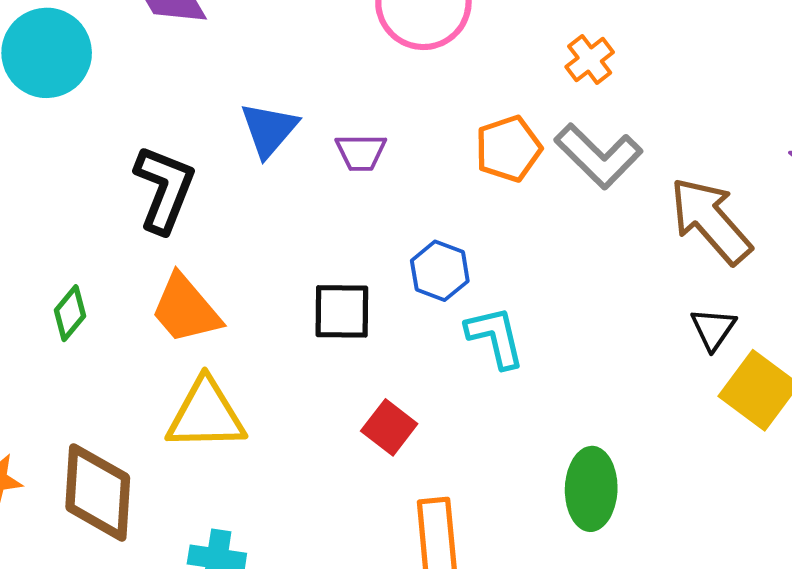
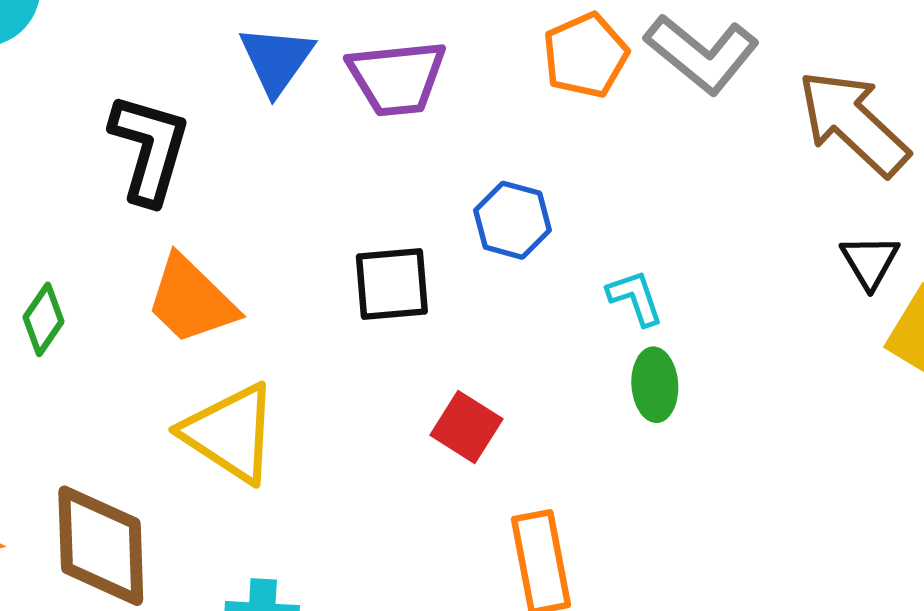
purple trapezoid: (361, 152) -> (397, 78), size x1.5
cyan L-shape: (495, 337) -> (635, 298), moved, size x0.7
yellow triangle: (206, 415) -> (230, 433), turned 40
green ellipse: (591, 489) -> (655, 385), moved, size x0.7

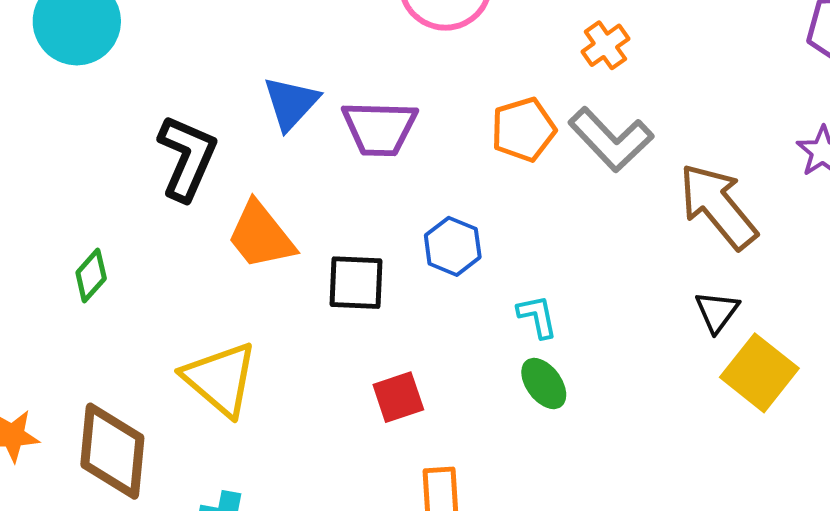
orange trapezoid: (191, 300) -> (261, 235), moved
green ellipse: (655, 385) -> (544, 383), turned -40
red square: (466, 427) -> (398, 397), turned 32

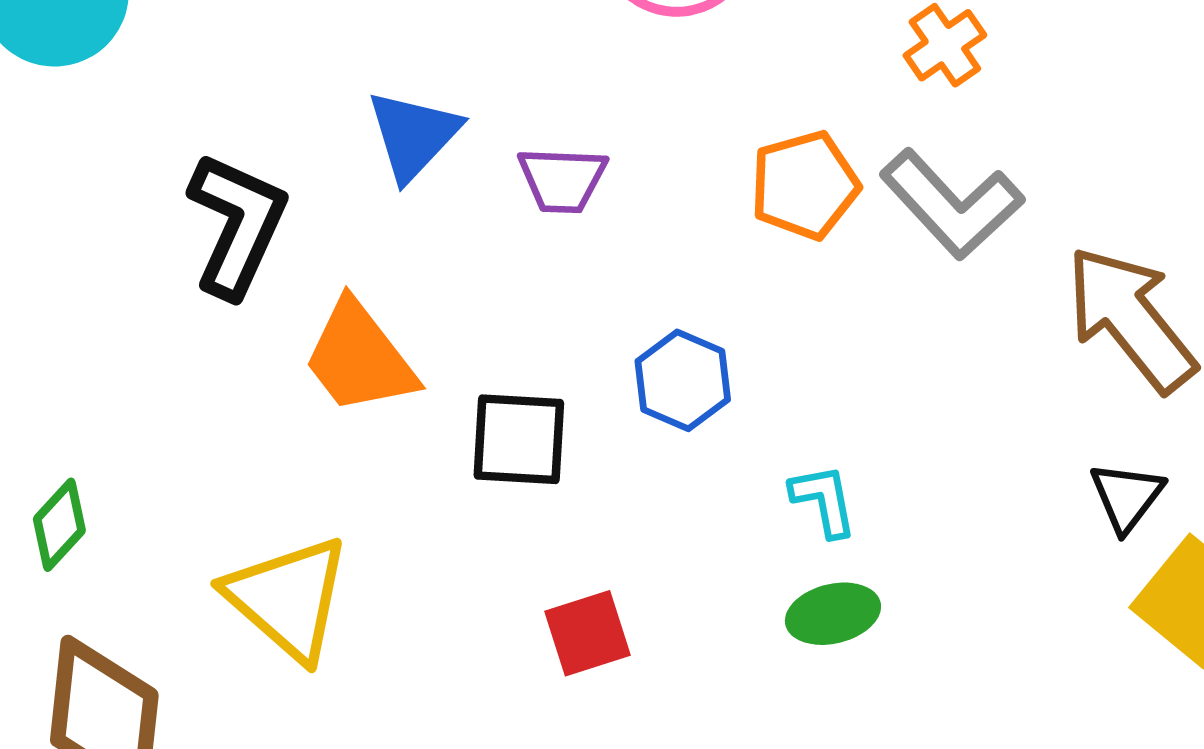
purple trapezoid: (380, 128) -> (562, 180), size x0.7
green diamond: (91, 276) -> (59, 525), moved
green ellipse: (544, 383) -> (833, 614), turned -68

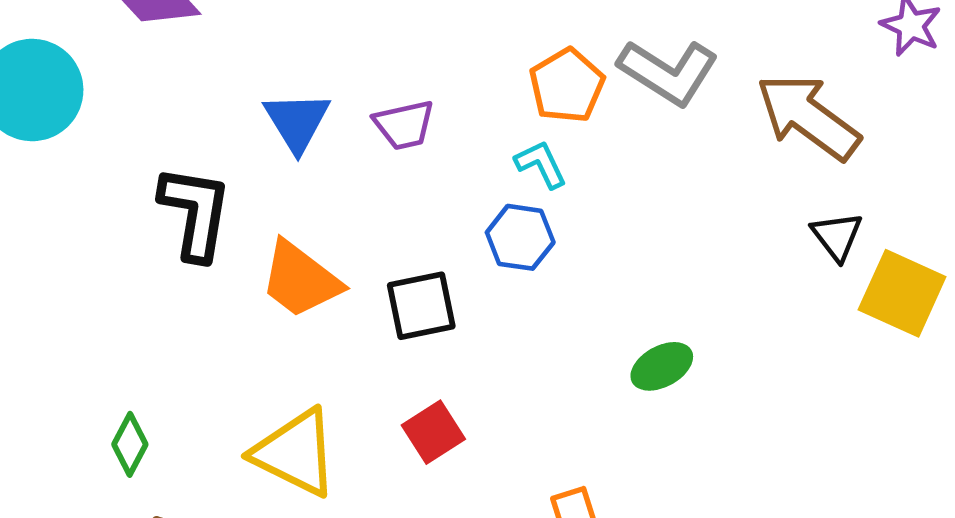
cyan L-shape: (824, 500) -> (541, 164), moved
red square: (587, 633) -> (433, 432), moved

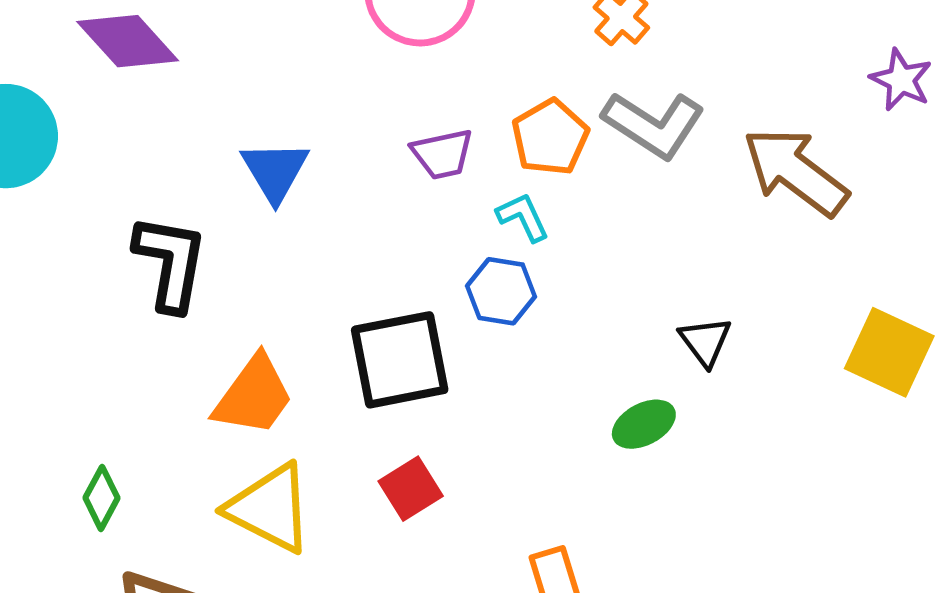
purple trapezoid: (404, 125) -> (442, 154), moved
black triangle: (837, 236) -> (705, 341), moved
orange trapezoid: (300, 280) -> (254, 396), moved, turned -92
black square: (421, 306) -> (400, 360), size x1.4

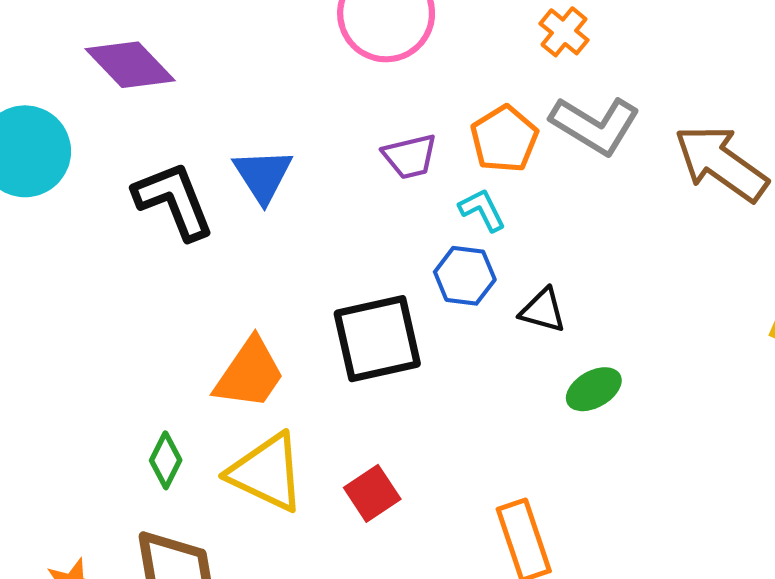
black L-shape: (170, 263) -> (174, 201), moved, turned -30
black triangle: (705, 341) -> (543, 310), moved, turned -36
red square: (411, 489) -> (372, 493), moved
green diamond: (101, 498) -> (166, 460), moved

